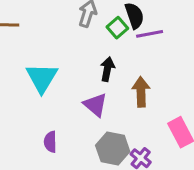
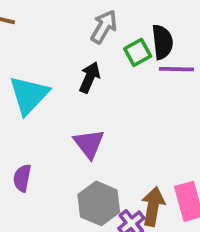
black arrow: (107, 69) -> (90, 77), moved
brown arrow: (141, 92) -> (153, 206), moved

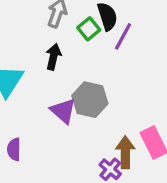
purple line: (176, 69) -> (123, 36), turned -52
gray hexagon: (99, 203) -> (90, 100), moved

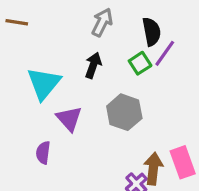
green square: (89, 29) -> (140, 63), moved
purple triangle: (63, 111) -> (69, 119), moved

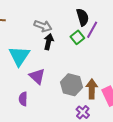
gray arrow: (102, 22) -> (43, 26), moved, turned 90
gray hexagon: (124, 112) -> (72, 85), moved
brown arrow: (153, 169) -> (92, 89), moved

